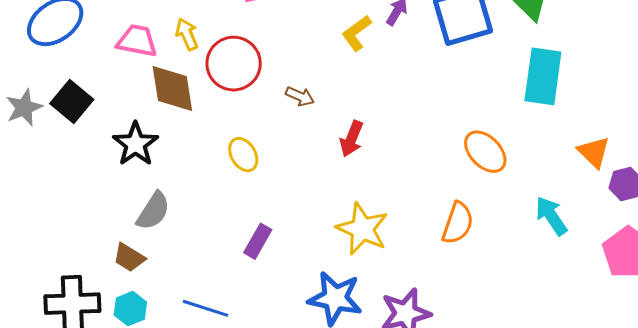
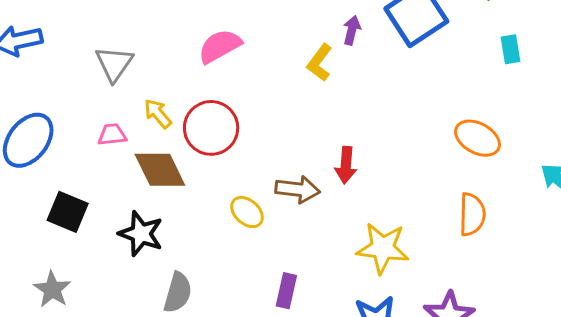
pink trapezoid: (137, 41) -> (112, 135), size x0.7
cyan rectangle: (543, 76) -> (510, 49), size x0.5
brown arrow: (300, 96) -> (298, 189), moved, size x1.5
gray star: (24, 108) -> (52, 289), moved

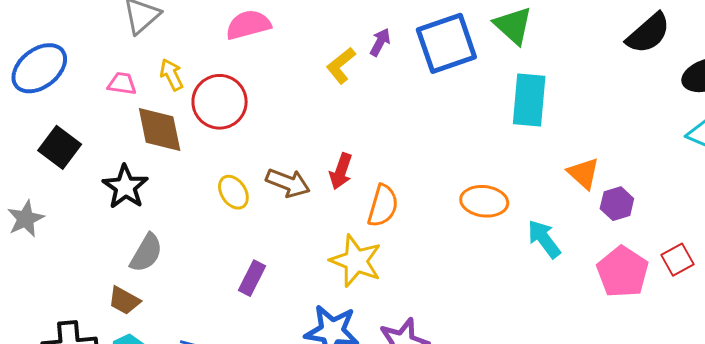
cyan rectangle: (510, 49) -> (529, 100), size x1.8
orange ellipse: (478, 138) -> (484, 201), moved, turned -36
orange semicircle: (472, 214) -> (383, 206), moved

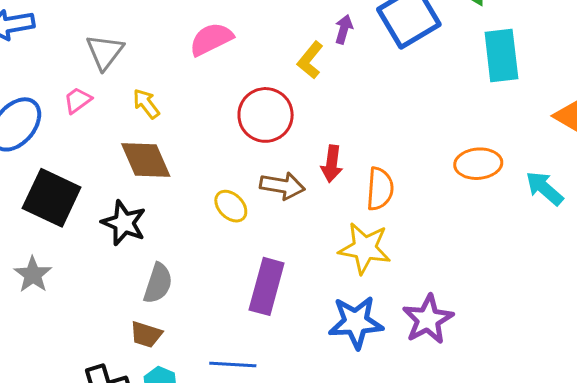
pink trapezoid: (122, 84) -> (78, 100), moved, turned -32
red circle: (220, 102) -> (266, 115), moved
black square: (60, 147) -> (52, 198), size x1.4
purple rectangle: (252, 278) -> (267, 286), size x1.6

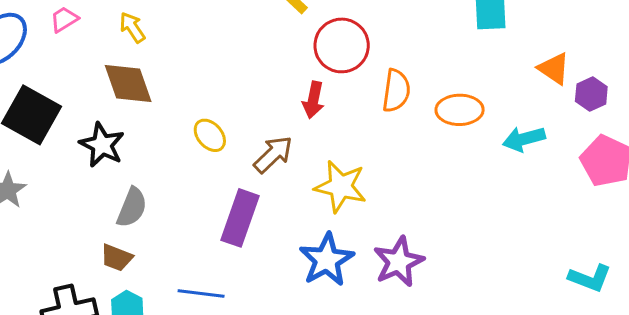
red circle: (266, 115) -> (342, 45), moved
brown arrow: (282, 186) -> (273, 154), moved, turned -57
cyan arrow: (544, 188) -> (524, 139), turned -60
orange semicircle: (380, 189) -> (396, 91), moved
blue star: (356, 322) -> (327, 260), turned -30

